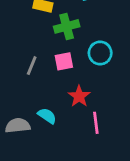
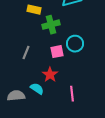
pink square: (64, 61) -> (57, 52), moved
red star: (79, 96) -> (50, 75), moved

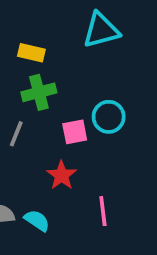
green cross: (51, 25) -> (39, 92), moved
cyan semicircle: (37, 89) -> (37, 220), moved

